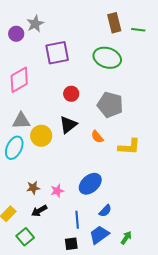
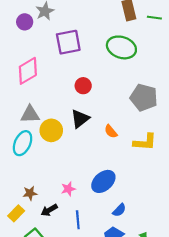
gray pentagon: (110, 105) -> (144, 97), moved
brown star: (33, 188) -> (30, 193), moved
blue line: (77, 220) -> (78, 220), moved

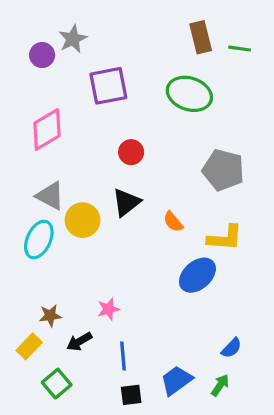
gray triangle: (30, 114) -> (50, 196), turned 30
blue ellipse: (103, 181) -> (197, 275), moved
blue semicircle: (119, 210) -> (231, 348), moved

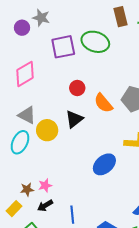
gray star: (73, 39) -> (41, 18), turned -30
green ellipse: (189, 94) -> (95, 42), moved
orange semicircle: (173, 222) -> (103, 103), moved, size x1.5
blue ellipse: (197, 275) -> (104, 164), moved
pink star: (108, 309) -> (45, 185), moved

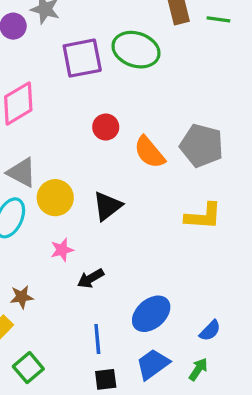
black triangle: (74, 119) -> (107, 206), moved
blue ellipse: (104, 164) -> (151, 314), moved
pink star: (45, 185) -> (62, 250), moved
black arrow: (45, 206) -> (91, 278), moved

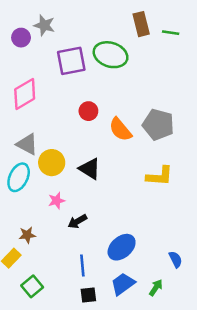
black triangle: (107, 206) -> (90, 169), turned -50
blue semicircle: (210, 331) -> (175, 259), moved, turned -70

